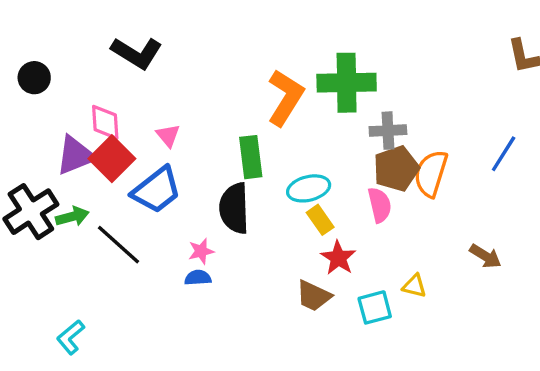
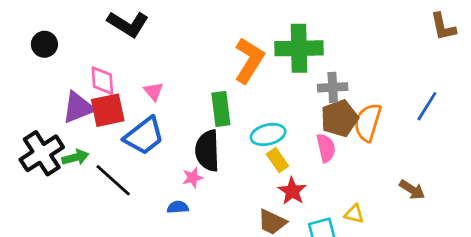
red square: (112, 159) -> (108, 110), turned 33
pink star: (201, 251) -> (193, 178), moved

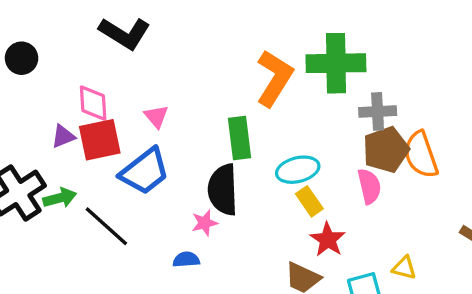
purple triangle: (78, 108) -> (63, 136), size x0.6
orange semicircle: (368, 122) -> (421, 155), turned -36

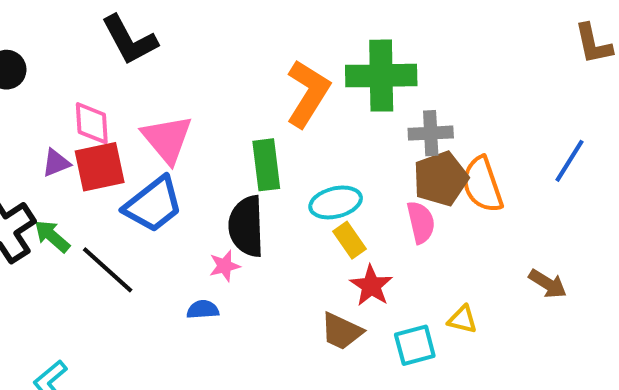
black L-shape: (125, 33) -> (129, 40), turned 30
pink triangle: (156, 116) -> (167, 139), size x1.8
green arrow: (60, 198) -> (52, 236), turned -124

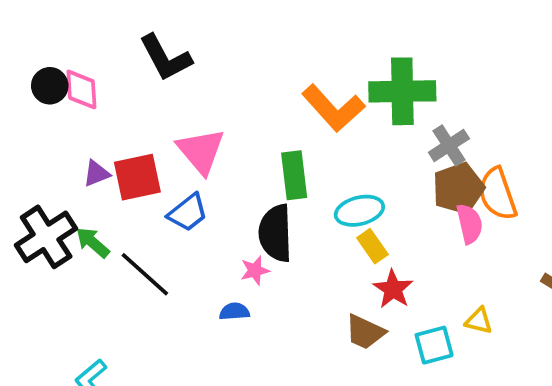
orange L-shape: (308, 93) -> (333, 108), turned 106
pink diamond: (92, 123) -> (81, 89), moved
gray cross: (431, 133) -> (449, 145), turned -30
blue trapezoid: (153, 204) -> (188, 213), size x0.7
pink semicircle: (421, 222) -> (469, 224), moved

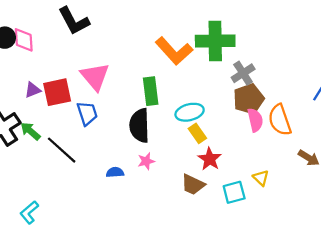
orange semicircle: (497, 194) -> (280, 120), moved
blue trapezoid: (188, 213) -> (87, 113), turned -70
pink star: (255, 270) -> (146, 161), moved
yellow triangle: (479, 321) -> (261, 178), turned 30

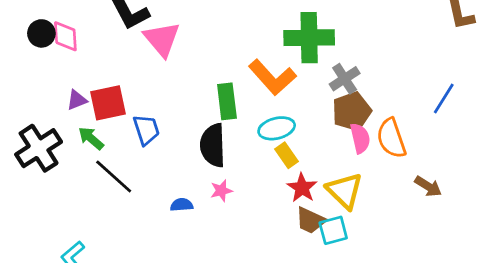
orange L-shape: (174, 51) -> (272, 77), moved
pink triangle: (95, 77) -> (162, 39), moved
green arrow: (30, 131) -> (91, 138), moved
yellow triangle: (261, 178) -> (345, 191), moved, size x1.8
brown trapezoid: (193, 185) -> (311, 220), moved

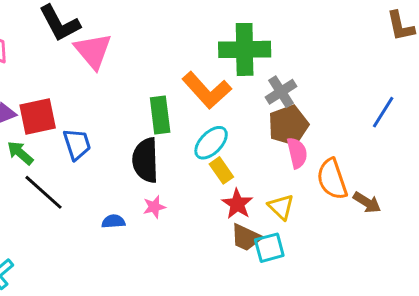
cyan ellipse: (277, 128) -> (211, 143), turned -32
orange semicircle: (391, 138) -> (332, 179), moved
yellow triangle: (345, 191) -> (281, 207), size x0.7

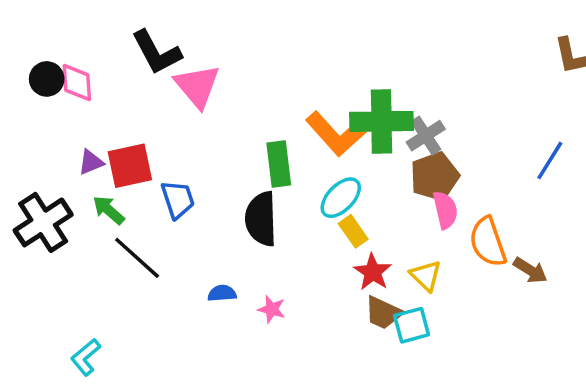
green cross: (245, 49) -> (381, 121), moved
pink star: (154, 207) -> (272, 309), moved, turned 30

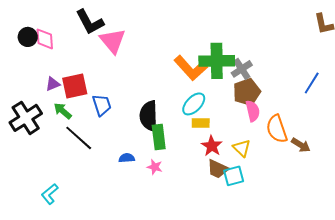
green rectangle: (279, 164) -> (159, 137), moved
yellow rectangle: (353, 231) -> (201, 123), turned -54

